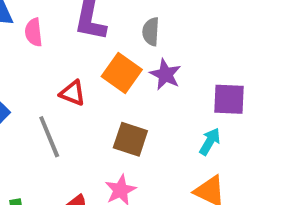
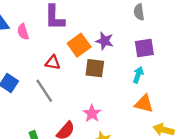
gray semicircle: (151, 32) -> (139, 12), moved
orange square: (122, 73) -> (79, 45), turned 30
brown square: (130, 139) -> (95, 68), moved

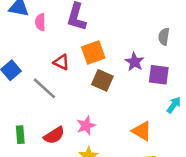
purple star: (105, 41) -> (134, 62), moved
cyan arrow: (138, 75) -> (174, 105), moved
gray line: (44, 91) -> (44, 88), turned -30

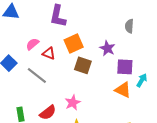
pink semicircle: (40, 22) -> (32, 44), moved, turned 56
purple square: (159, 75) -> (125, 67), moved
orange triangle: (142, 131) -> (123, 90), moved

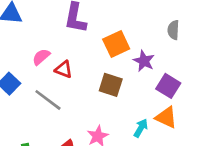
orange square: (74, 43) -> (116, 44), moved
purple square: (125, 67) -> (168, 86), turned 30
cyan arrow: (142, 80) -> (141, 128), moved

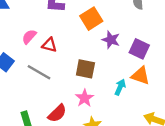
purple star: (144, 61) -> (111, 40), moved
brown square: (111, 85) -> (85, 69), moved

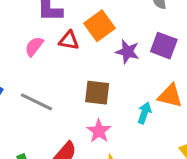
pink semicircle: (29, 37) -> (34, 46), moved
red triangle: (49, 45) -> (69, 41), moved
purple square: (139, 49) -> (164, 46), moved

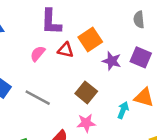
brown square: (97, 93) -> (86, 92), turned 30
pink star: (99, 131) -> (86, 123), turned 30

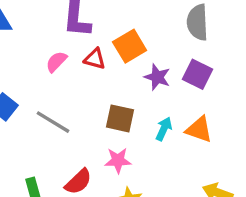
gray semicircle: (139, 20) -> (198, 22), size x1.5
brown square: (86, 92) -> (120, 118), turned -30
cyan arrow: (123, 110) -> (164, 129), moved

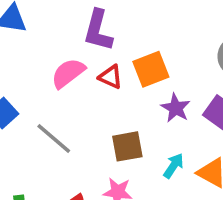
pink semicircle: (56, 62) -> (68, 73), size x1.4
brown square: (120, 118) -> (127, 146), turned -32

